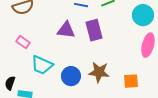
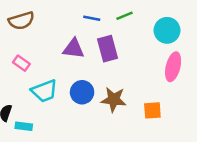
cyan trapezoid: (42, 65) -> (44, 91), turned -45
blue circle: (71, 76) -> (82, 92), moved

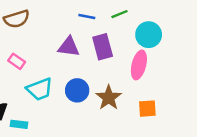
cyan circle: (167, 30) -> (149, 35), moved
pink ellipse: (173, 67) -> (139, 65), moved
brown star: (114, 100) -> (109, 98), turned 30

